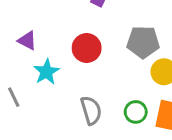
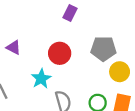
cyan star: (46, 72) -> (41, 79), moved

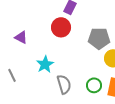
red circle: (60, 53) -> (61, 27), moved

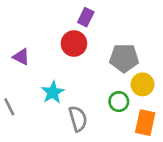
green circle: (94, 85) -> (119, 102), moved

